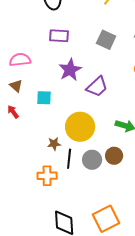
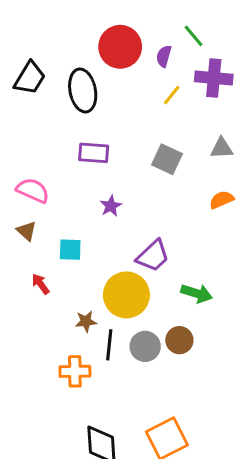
pink semicircle: (20, 60) -> (33, 190), turned 30
purple star: (70, 70) -> (111, 206), size x0.6
purple trapezoid: (97, 87) -> (153, 256), moved
red arrow: (13, 112) -> (41, 284), moved

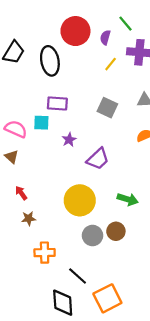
cyan square: (70, 250) -> (41, 123), moved
purple trapezoid: (153, 256) -> (98, 159), moved
brown star: (86, 321) -> (29, 218), moved
black line: (109, 345) -> (78, 276), moved, turned -54

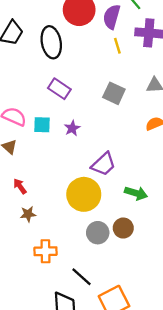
purple semicircle: (105, 37) -> (112, 17), size x1.5
yellow line: (111, 64) -> (117, 46), turned -56
purple rectangle: (57, 103) -> (59, 89), turned 30
cyan square: (41, 123) -> (42, 125), moved
purple trapezoid: (98, 159) -> (104, 164), moved

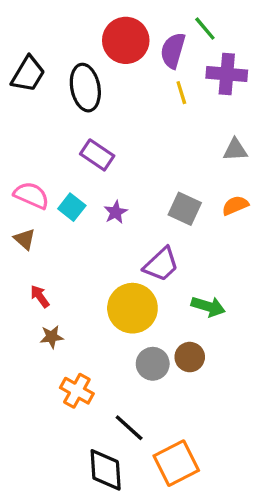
gray square: (114, 93) -> (185, 209), moved
cyan square: (42, 125) -> (72, 207), turned 36
orange cross: (45, 251) -> (77, 391), turned 30

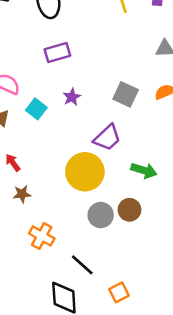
purple rectangle: (97, 155) -> (57, 52), turned -50
cyan square: (72, 207) -> (36, 109), moved
orange square: (176, 463) -> (119, 292), size x0.6

